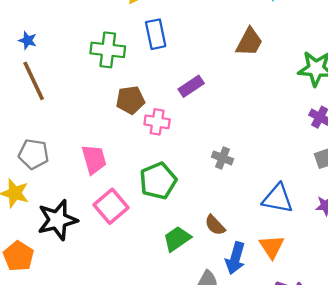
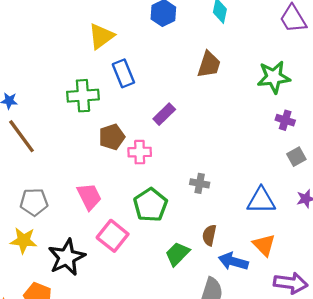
gray cross: (223, 158) -> (200, 183), moved
brown semicircle: (215, 225) -> (209, 235), turned 66
blue arrow: (235, 258) -> (233, 261), turned 100

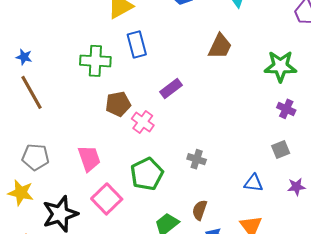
pink cross: (140, 152) -> (143, 122), turned 30
gray square: (296, 157) -> (281, 150), moved
blue triangle: (261, 200) -> (254, 183), size x0.7

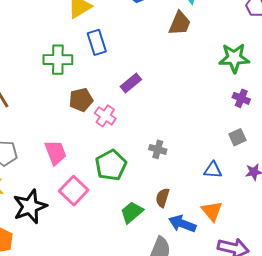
brown trapezoid: (220, 46) -> (180, 23), moved

